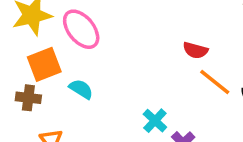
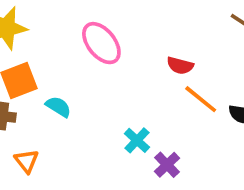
pink ellipse: (81, 29) -> (101, 43), moved

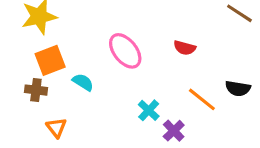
pink ellipse: (101, 43) -> (125, 51), moved
orange line: (201, 99) -> (202, 99), moved

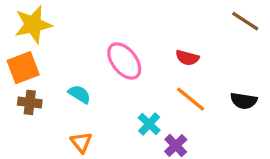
orange square: (50, 60) -> (23, 68), moved
orange line: (202, 99) -> (191, 99), moved
orange triangle: (56, 128) -> (81, 142), moved

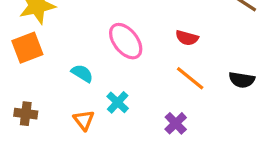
brown cross: (30, 102) -> (26, 114), moved
cyan cross: (149, 124) -> (118, 102), moved

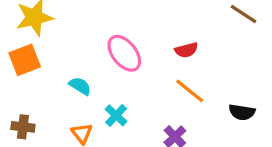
red semicircle: (187, 38) -> (186, 50), turned -30
black semicircle: (242, 80) -> (242, 112), moved

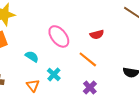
orange line: (190, 91) -> (88, 59), moved

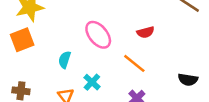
cyan semicircle: (32, 56) -> (65, 60), turned -104

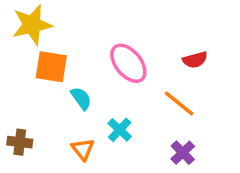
orange square: (22, 40) -> (51, 67), moved, turned 30
cyan semicircle: (65, 60) -> (81, 98), turned 126

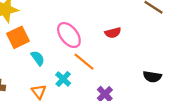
orange square: (51, 67) -> (18, 37), turned -35
orange line: (179, 104) -> (84, 62), moved

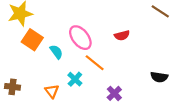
orange square: (18, 37) -> (32, 40), turned -30
cyan semicircle: (38, 58) -> (56, 52), moved

